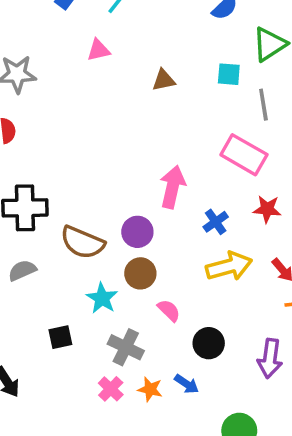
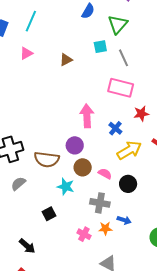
pink semicircle: (169, 310) -> (105, 174), moved
black circle: (209, 343) -> (128, 184), moved
gray cross: (126, 347) -> (100, 203), moved

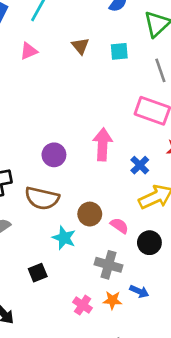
cyan square: (100, 47) -> (119, 51), moved
brown triangle: (66, 60) -> (80, 46), moved, turned -48
purple circle: (75, 145) -> (54, 155), moved

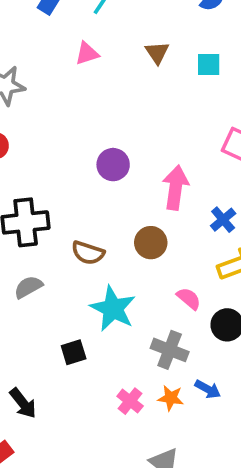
purple circle: (54, 155) -> (113, 165), moved
brown semicircle: (42, 198) -> (88, 253), size x0.7
brown circle: (90, 214) -> (151, 243), moved
cyan star: (64, 238) -> (113, 309), size x1.4

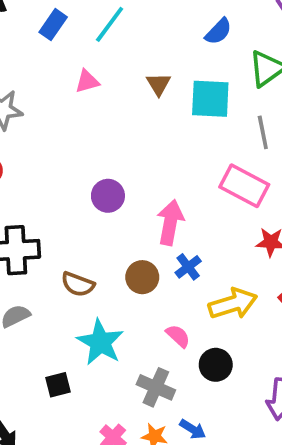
cyan square: (209, 64) -> (210, 99), size x1.6
blue cross: (223, 220) -> (188, 267), moved

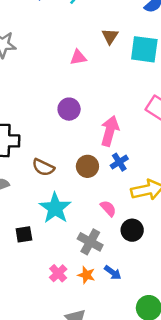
pink triangle: (87, 81) -> (78, 57), moved

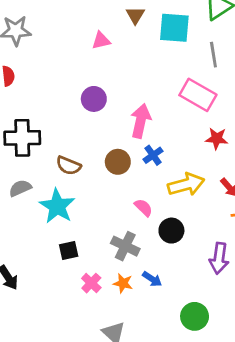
cyan star: (55, 208) -> (57, 206), moved
black square: (24, 234) -> (69, 251), moved

